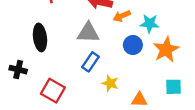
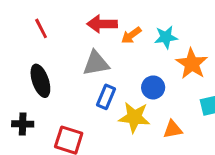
blue circle: (133, 45) -> (153, 87), moved
yellow star: (110, 83) -> (134, 117), size x1.5

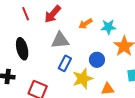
red arrow: (102, 24) -> (53, 14), moved, turned -54
yellow star: (134, 117) -> (83, 79), turned -30

